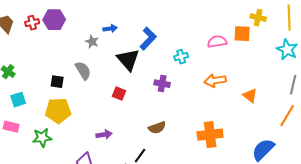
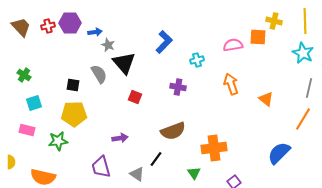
blue arrow: (110, 29) -> (95, 32), moved
black triangle: (128, 60) -> (124, 63), moved
orange arrow: (215, 81) -> (231, 84), turned 80
brown semicircle: (157, 128) -> (173, 131), size x1.4
orange cross: (210, 135) -> (214, 148), moved

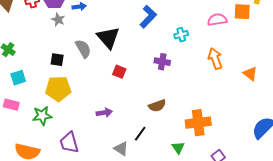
gray star: (108, 45) -> (58, 20), moved
brown semicircle: (173, 131) -> (157, 106), size x0.7
purple trapezoid: (101, 167) -> (69, 143), moved

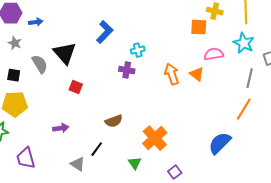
gray star: (58, 20) -> (15, 43), moved
pink semicircle: (217, 20) -> (214, 54), moved
purple cross: (162, 62) -> (127, 70), moved
orange triangle: (250, 74) -> (197, 74), moved
orange cross: (198, 123) -> (155, 138), turned -35

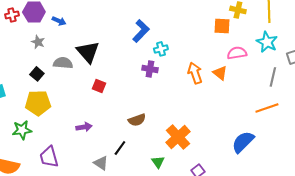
blue arrow: (36, 22) -> (59, 21), turned 32
blue L-shape: (105, 32) -> (141, 31), moved
gray semicircle: (40, 64) -> (63, 63), turned -54
black square: (14, 75) -> (37, 74), turned 32
orange line: (244, 109) -> (267, 108), turned 40

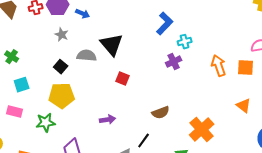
orange square: (222, 26) -> (246, 68), moved
purple cross: (150, 69) -> (174, 62), turned -35
orange triangle: (220, 73) -> (244, 106), moved

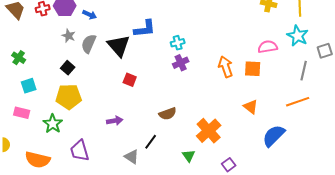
blue L-shape: (165, 24) -> (145, 29), moved, turned 40
cyan cross: (185, 42) -> (178, 43), moved
gray semicircle: (87, 56) -> (89, 44), moved, turned -72
green star: (46, 123) -> (53, 124), turned -30

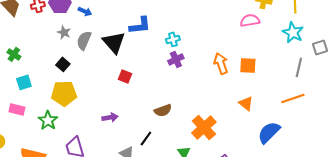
pink semicircle: (268, 47) -> (250, 20), moved

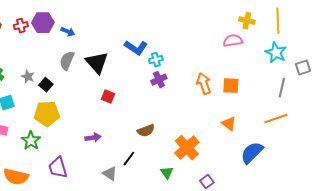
blue L-shape: (140, 25) -> (136, 48), moved, turned 40
gray star: (64, 32) -> (28, 77), moved

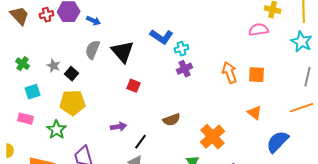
black line: (129, 159) -> (141, 142), moved

